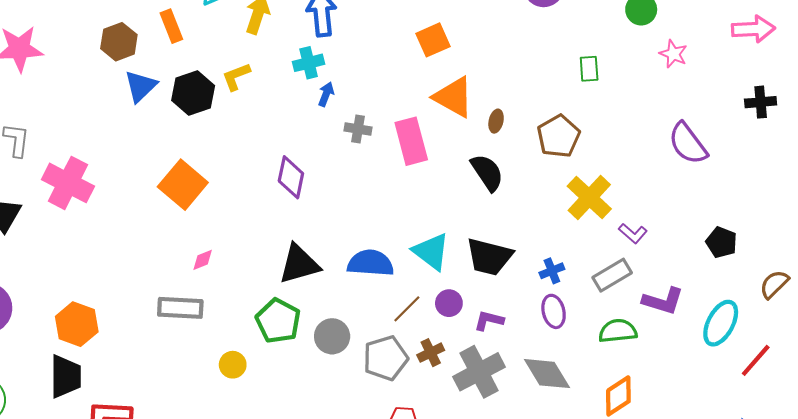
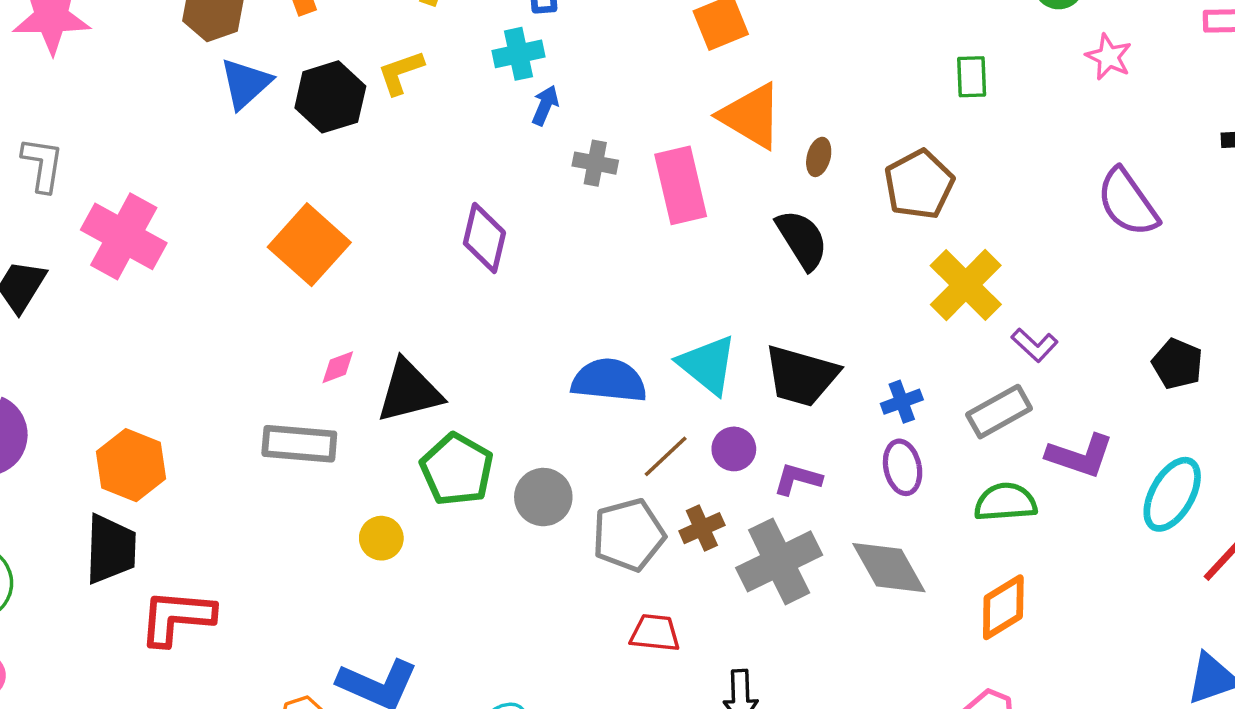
black triangle: (299, 264) -> (409, 391), moved

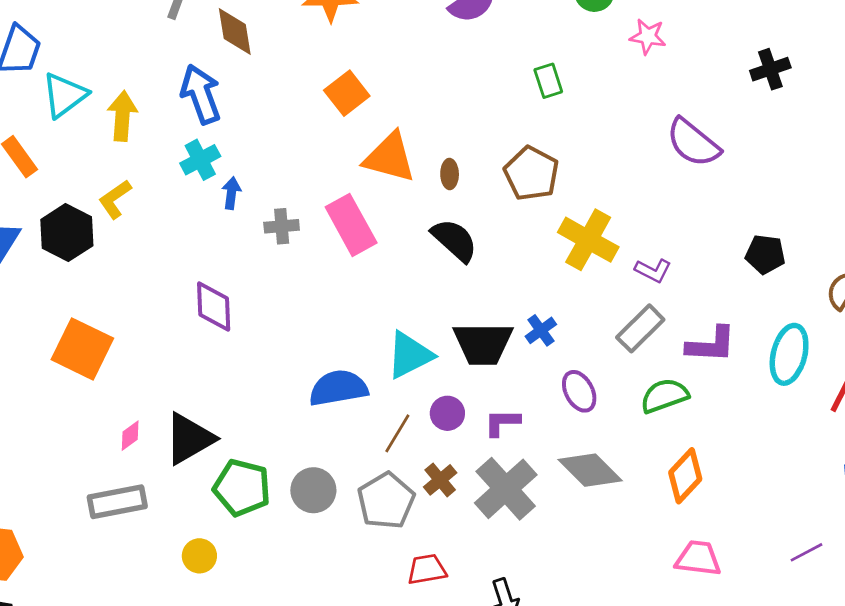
cyan triangle: (708, 365) -> (410, 355), turned -50
blue cross: (902, 402) -> (541, 330), moved

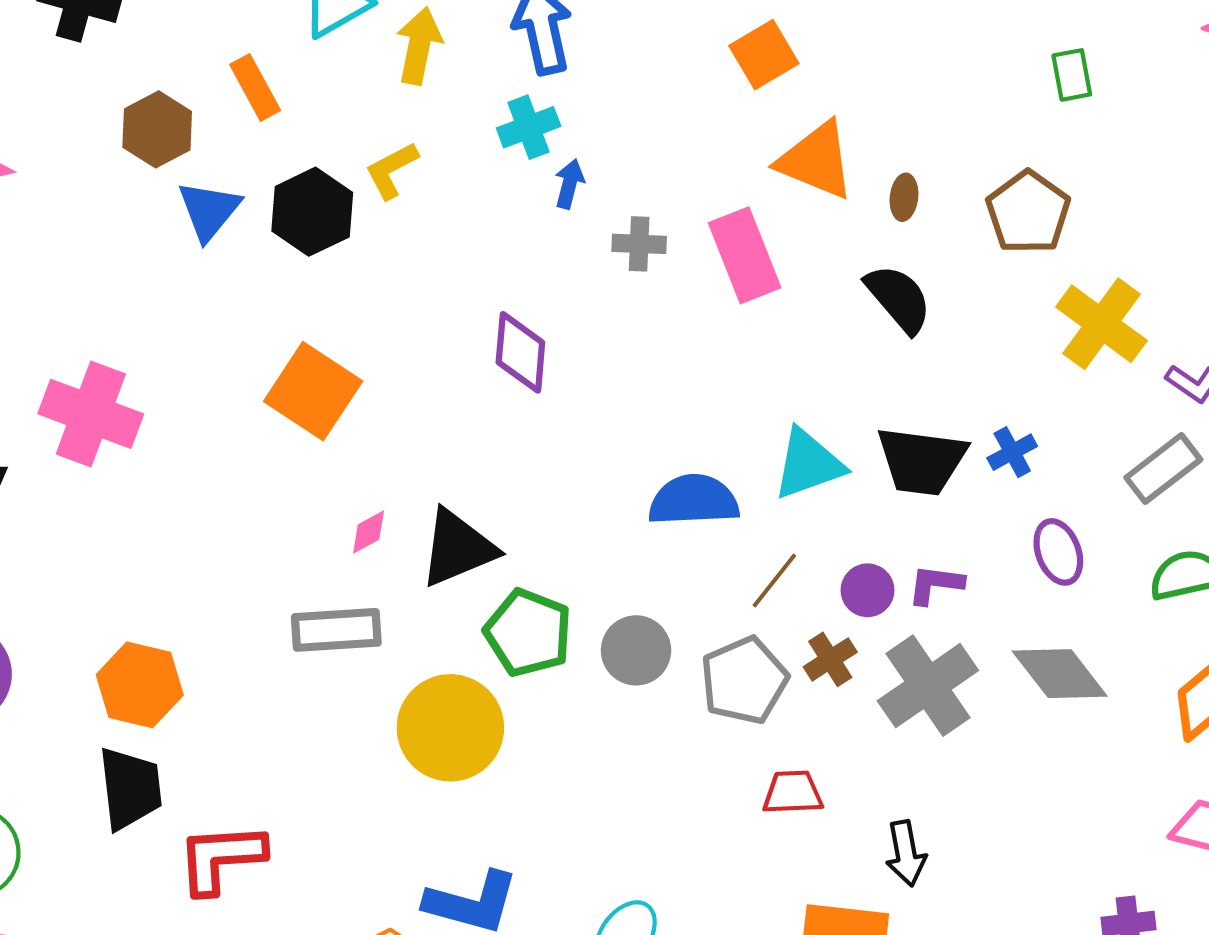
purple circle: (447, 413) -> (868, 590), moved
yellow circle: (199, 556) -> (450, 728), size x2.0

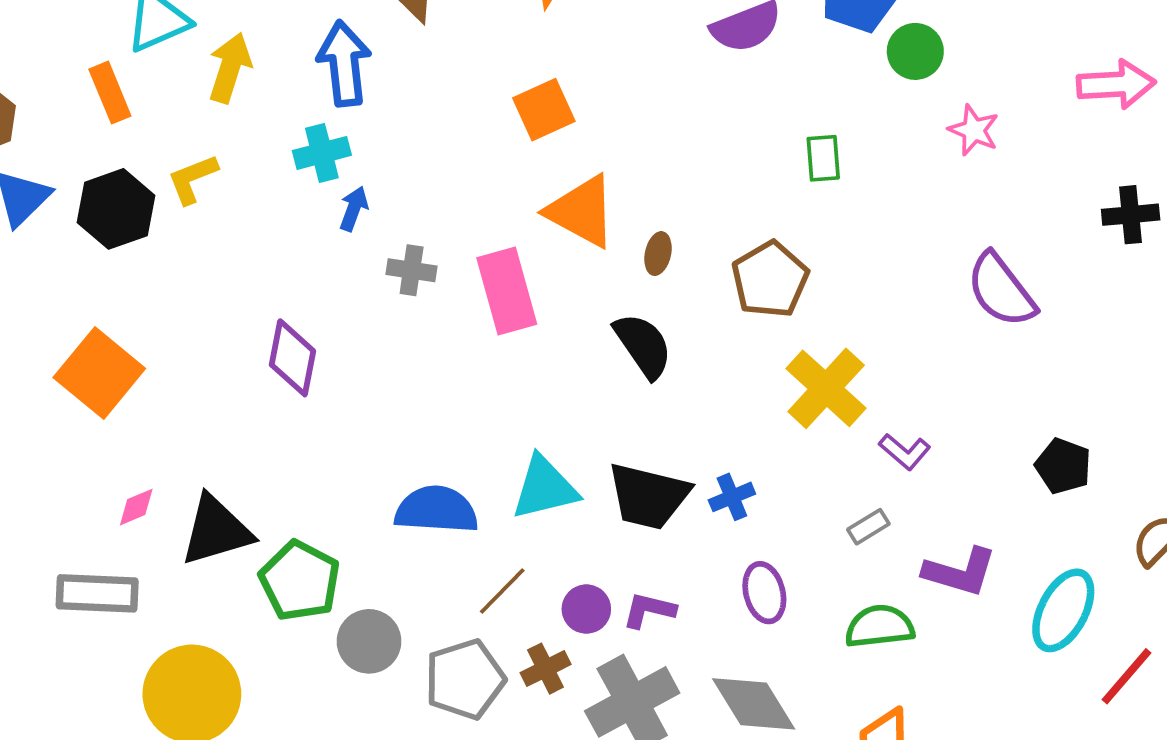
orange rectangle: (255, 87) -> (110, 93), moved
gray rectangle: (1163, 469) -> (868, 527), size x0.6
green pentagon: (528, 633) -> (300, 581), moved

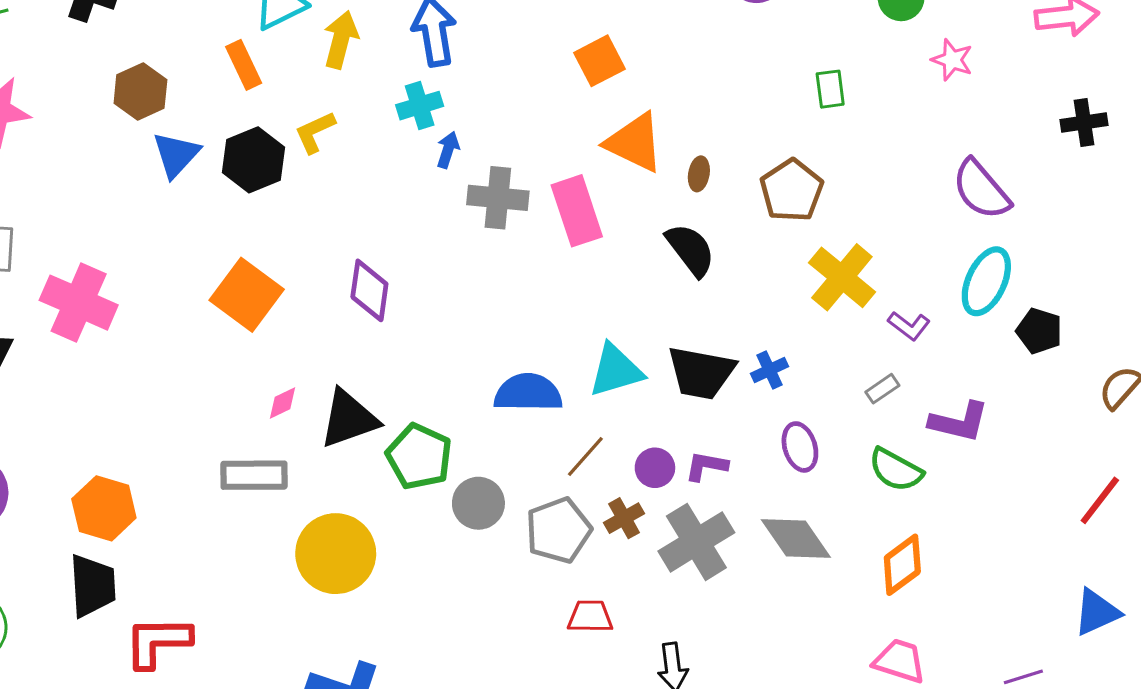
gray cross: (412, 270) -> (498, 198), size x1.5
purple diamond: (292, 358) -> (369, 290), moved
cyan ellipse: (1063, 610) -> (986, 281), moved
green semicircle: (880, 626) -> (896, 470), turned -142

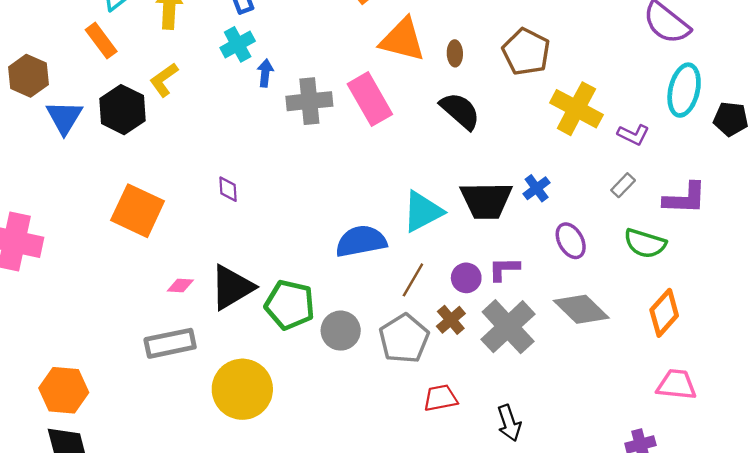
purple diamond: (369, 290) -> (228, 189), size x0.6
pink diamond: (282, 403) -> (180, 286), turned 40

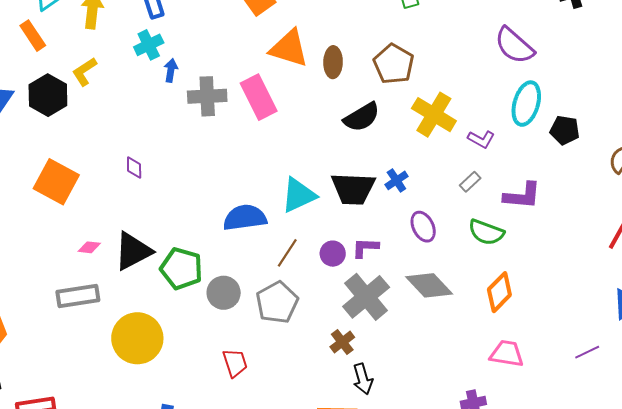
brown ellipse: (455, 53) -> (333, 62), size x1.4
black semicircle: (460, 111) -> (362, 117), moved, turned 105
brown cross: (451, 320) -> (342, 342), moved
red trapezoid: (440, 398) -> (235, 363), moved, turned 80

